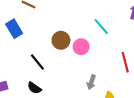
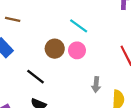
cyan line: (101, 27) -> (79, 26), moved

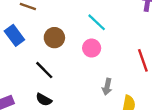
brown circle: (55, 49) -> (54, 38), moved

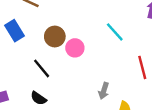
cyan line: (97, 22) -> (115, 32), moved
pink circle: (92, 48) -> (75, 48), moved

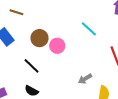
gray arrow: (104, 91) -> (85, 79), turned 48

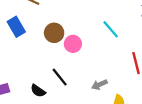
black line: (31, 66) -> (60, 77), moved

